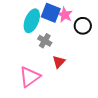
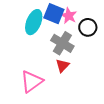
gray cross: (45, 41) -> (62, 43), moved, size x1.5

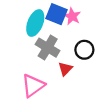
black circle: (88, 27) -> (84, 50), moved
gray cross: (62, 43) -> (48, 48), moved

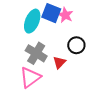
gray cross: (48, 48) -> (36, 53), moved

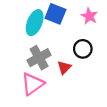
pink star: (65, 15) -> (89, 16), moved
gray cross: (36, 53) -> (39, 58), turned 30

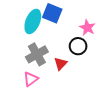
pink star: (89, 16) -> (87, 28), moved
pink triangle: (32, 84) -> (31, 79), size x0.7

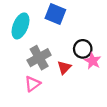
cyan ellipse: (33, 21) -> (20, 26), moved
pink star: (87, 28) -> (93, 61), moved

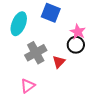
pink star: (93, 61) -> (78, 32), moved
pink triangle: (33, 84) -> (28, 86), moved

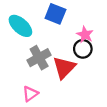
cyan ellipse: (19, 24) -> (20, 26), turned -70
red triangle: (59, 62) -> (64, 67), size x1.6

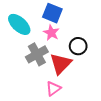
pink star: (85, 35) -> (51, 33), moved
pink triangle: (30, 94) -> (53, 89), moved

